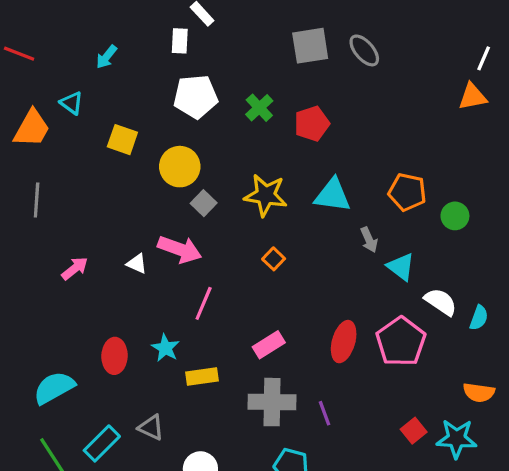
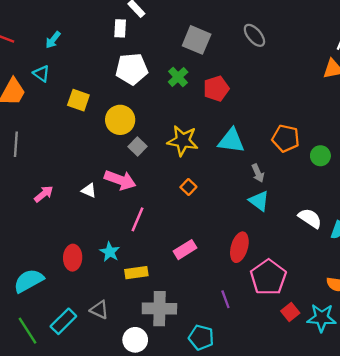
gray square: (310, 46) -> (197, 40), moved, turned 32
cyan arrow: (107, 57) -> (53, 40), moved
cyan triangle: (401, 267) -> (259, 201), moved
pink pentagon: (401, 342) -> (268, 277), moved
gray cross: (272, 402) -> (159, 309), moved

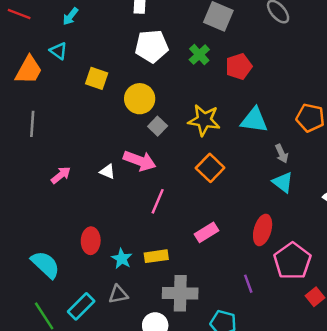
orange square: (188, 187) -> (210, 168), size x1.6
cyan star: (110, 252) -> (122, 259), moved
cyan semicircle: (29, 281) -> (45, 265), turned 72
gray triangle: (99, 310) -> (118, 294), turned -36

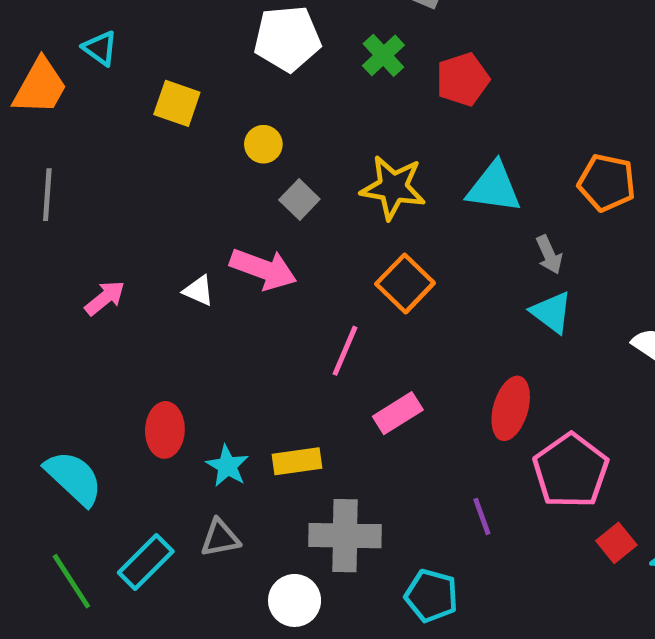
yellow circle: (140, 99) -> (263, 144), size x0.6
pink line: (158, 201) -> (345, 351), moved

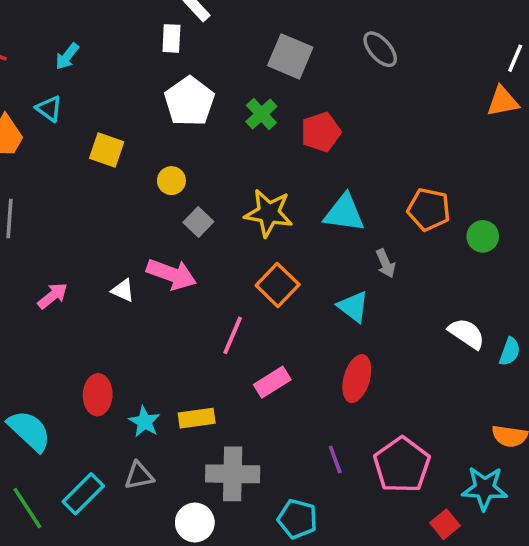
white pentagon: (287, 39) -> (189, 101), turned -30
cyan triangle: (551, 312) -> (353, 307), moved
pink pentagon: (571, 471) -> (402, 465), moved
red square: (616, 543) -> (445, 524), moved

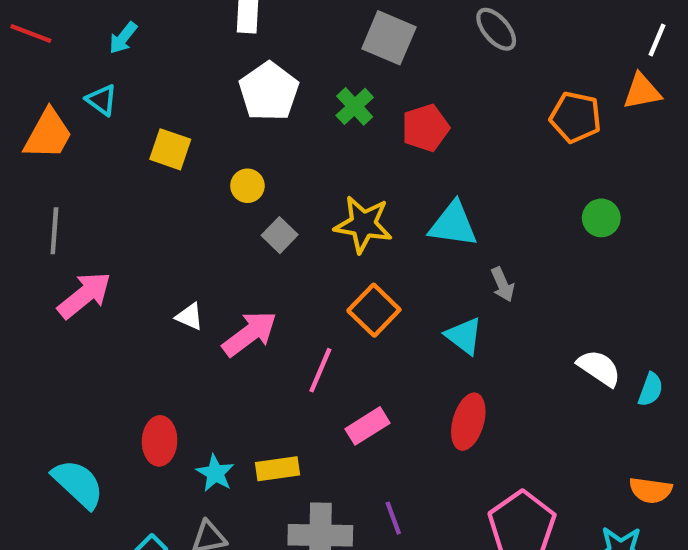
orange pentagon: (429, 209) -> (576, 117), moved
green circle: (483, 236) -> (601, 218), moved
pink arrow: (171, 274) -> (250, 334), moved, turned -57
pink arrow: (53, 296) -> (84, 295), moved, size x1.5
purple line: (335, 460) -> (393, 518), moved

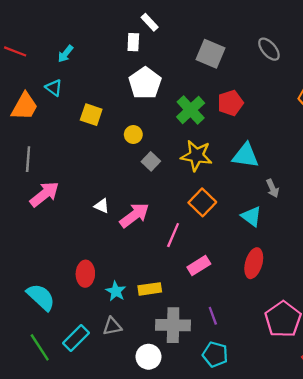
green cross: (355, 106) -> (191, 110), moved, size x1.4

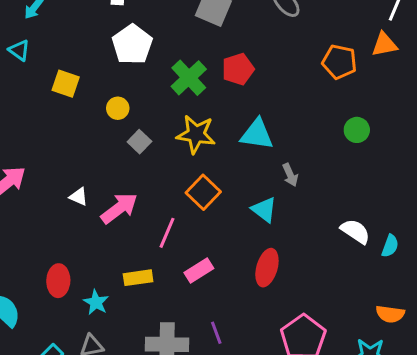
yellow rectangle: (150, 289) -> (138, 278), moved

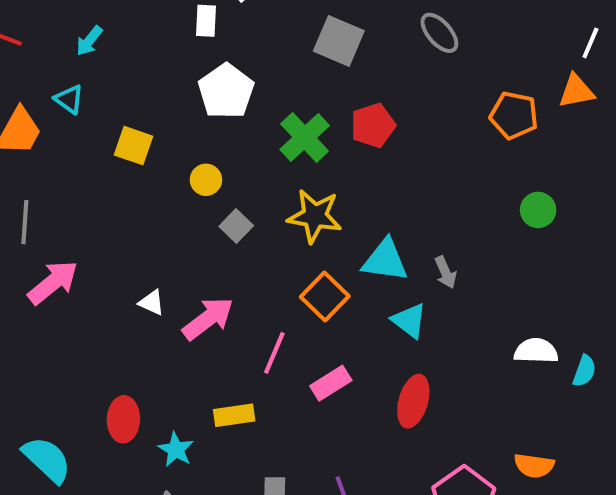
cyan triangle: (257, 134) -> (385, 260), moved
white semicircle: (355, 231) -> (536, 351), turned -32
pink rectangle: (199, 270) -> (331, 383), moved
orange semicircle: (390, 314) -> (534, 466), moved

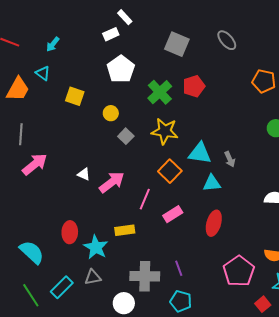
white rectangle: (206, 21) -> (111, 34), turned 63
cyan triangle: (409, 321) -> (212, 183), turned -42
cyan star: (176, 449) -> (96, 247), size x1.4

